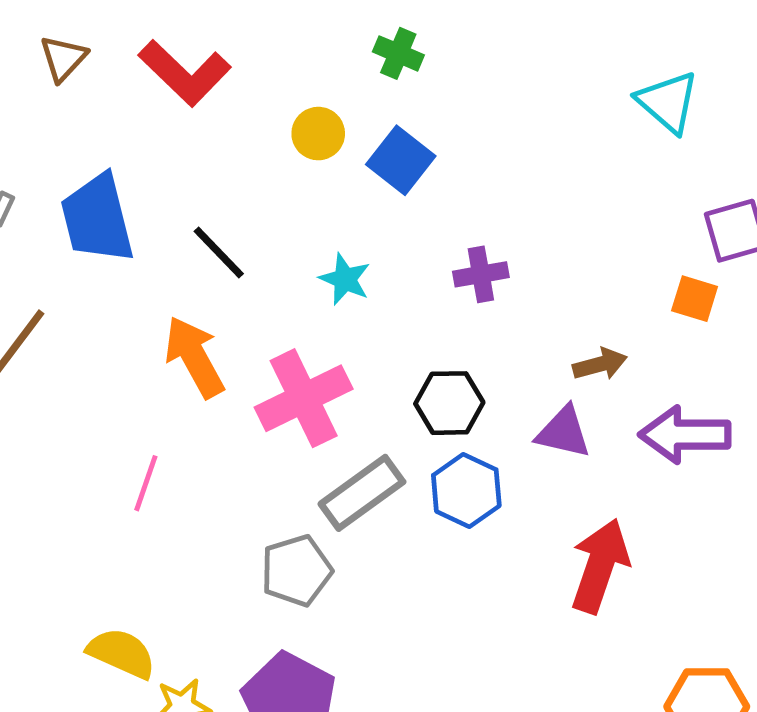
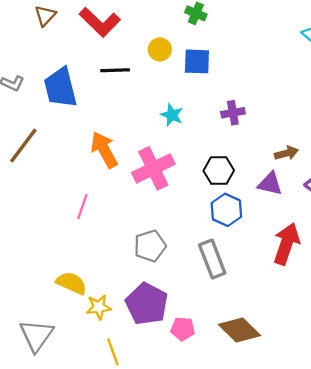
blue square: (401, 160) -> (197, 61), turned -36
black line: (219, 253) -> (115, 70), moved, turned -48
gray rectangle: (362, 493) -> (212, 259), moved, turned -75

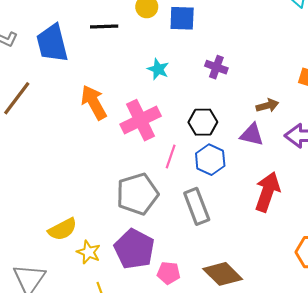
purple cross: (233, 113) -> (216, 67), turned 30
pink line: (82, 207) -> (171, 156), moved
gray pentagon: (150, 246) -> (137, 194), size x1.4
yellow semicircle: (71, 283) -> (63, 229), turned 128
yellow star: (99, 307) -> (89, 252), turned 30

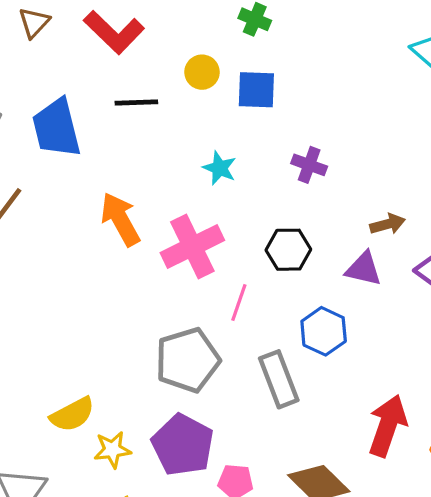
blue hexagon: (210, 160) -> (324, 331), moved
red arrow: (267, 192) -> (388, 426), moved
yellow star: (89, 252) -> (112, 450), turned -30

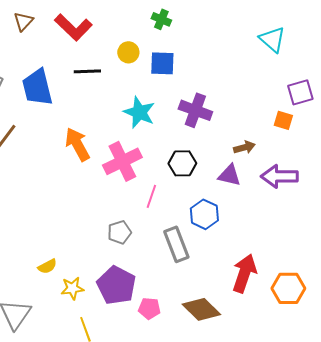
purple cross: (309, 165) -> (195, 110), size x1.5
cyan star: (220, 168) -> (139, 112), size x1.5
gray pentagon: (188, 360) -> (119, 232), size x0.6
yellow semicircle: (72, 414) -> (47, 266), size x0.7

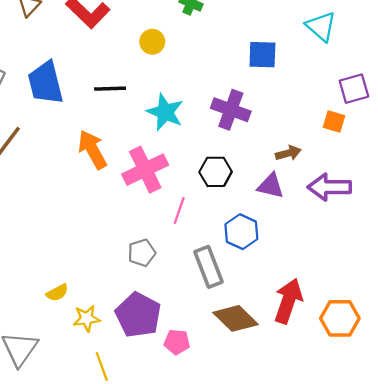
blue square: (162, 63) -> (262, 55), moved
black line: (87, 71) -> (110, 89), moved
brown diamond: (201, 309) -> (236, 318), moved

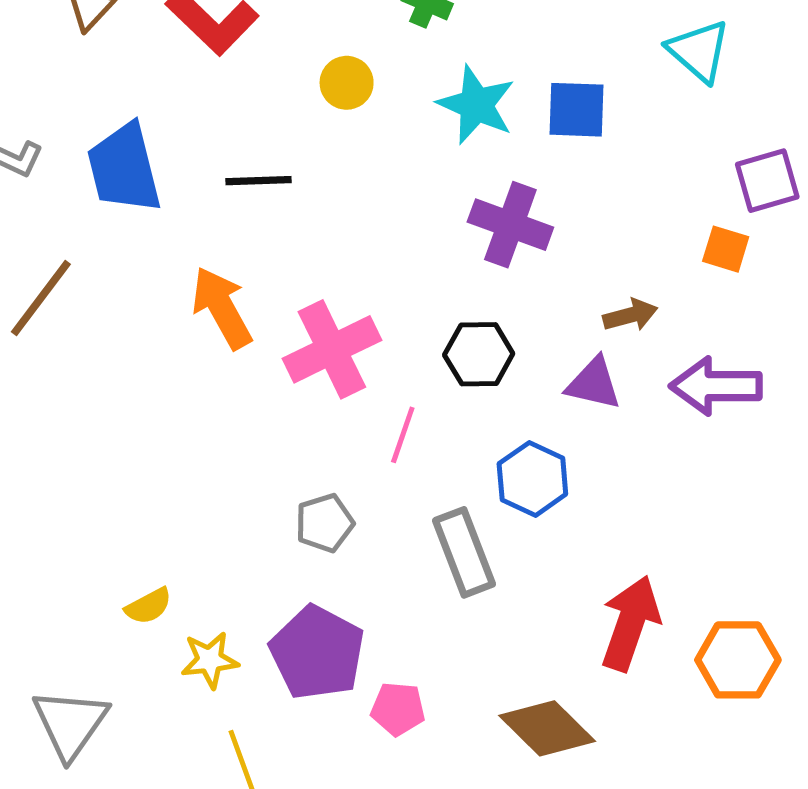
cyan star: (165, 112) -> (476, 105), moved
brown diamond: (236, 318) -> (547, 728), moved

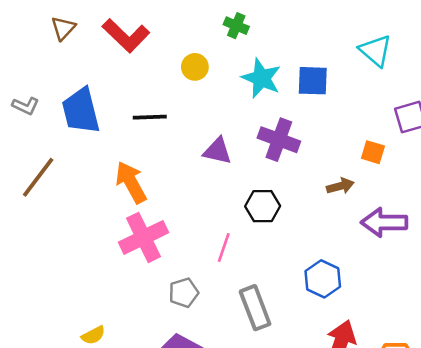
orange square: (726, 249) -> (373, 152), moved
pink cross: (332, 349) -> (143, 237), moved
purple triangle: (594, 384) -> (217, 151), moved
blue hexagon: (532, 479) -> (323, 279), moved

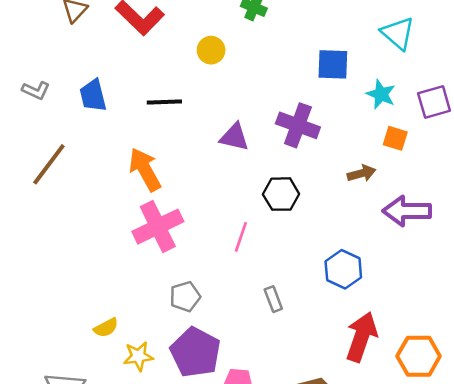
cyan star: (261, 78) -> (381, 94), moved, size x0.7
blue trapezoid: (81, 111) -> (93, 96), size x0.7
gray pentagon: (184, 293) -> (185, 297), moved
gray rectangle: (255, 308) -> (273, 299), size x0.6

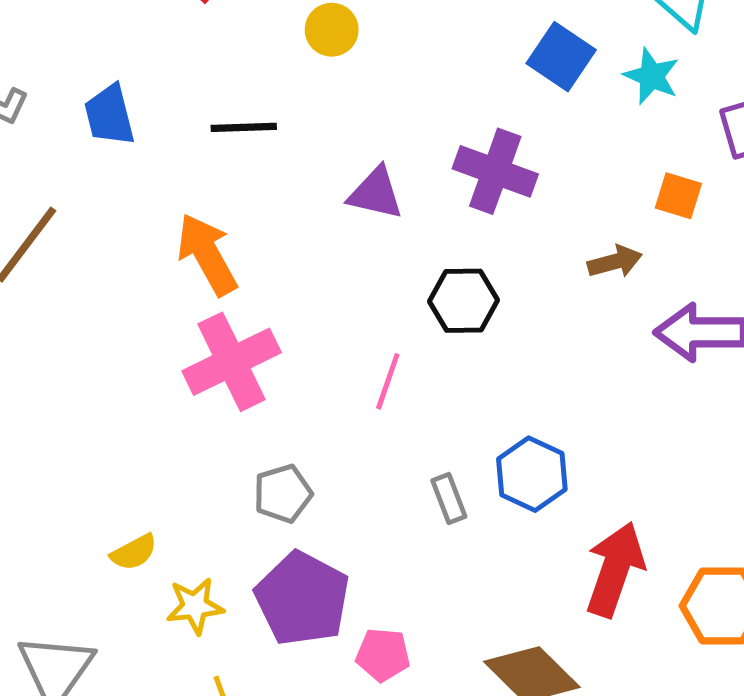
blue square: (333, 64) -> (561, 57), turned 32
cyan star: (381, 94) -> (652, 76), moved
blue hexagon: (343, 269) -> (532, 474), moved

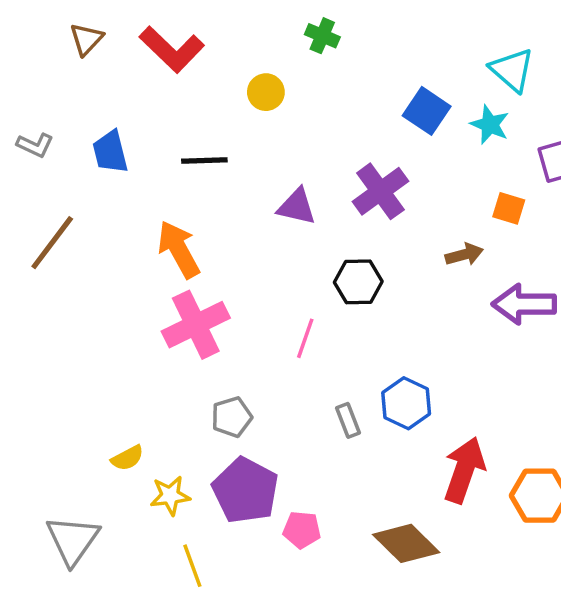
purple cross: (495, 171) -> (380, 191), turned 34

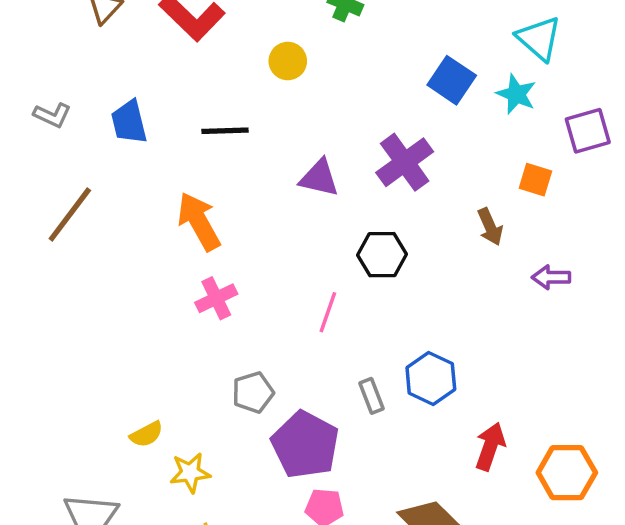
brown arrow: (464, 255) -> (490, 227), turned 81
purple arrow: (524, 304) -> (551, 277), size x0.6
pink cross: (196, 325) -> (216, 298), size x0.6
red arrow: (464, 470) -> (490, 446), size x0.7
purple pentagon: (245, 490) -> (305, 445), moved

